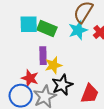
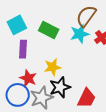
cyan square: (29, 24) -> (17, 25), moved, turned -30
purple rectangle: (43, 56) -> (23, 49), moved

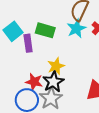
purple rectangle: (23, 49) -> (28, 43), moved
black star: (60, 87) -> (53, 82), moved

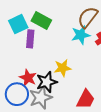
green rectangle: (45, 30) -> (41, 21), moved
yellow star: (56, 66) -> (63, 68), moved

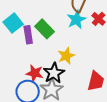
green rectangle: (41, 21) -> (44, 29), moved, turned 30

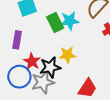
cyan star: (76, 20) -> (70, 21), moved
purple rectangle: (28, 35) -> (17, 40), moved

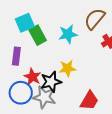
green rectangle: (55, 23) -> (38, 35), moved
gray star: (43, 82) -> (44, 97), turned 30

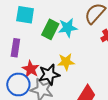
cyan square: (25, 23) -> (25, 15), turned 30
green rectangle: (38, 35) -> (50, 29), moved, turned 54

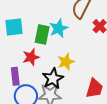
purple rectangle: (15, 48) -> (15, 76), moved
red star: (31, 69) -> (31, 57), moved, turned -30

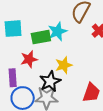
green rectangle: (42, 35) -> (41, 37), turned 66

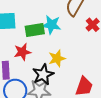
cyan star: (58, 31) -> (51, 25), turned 30

